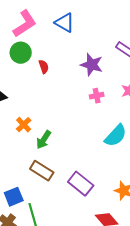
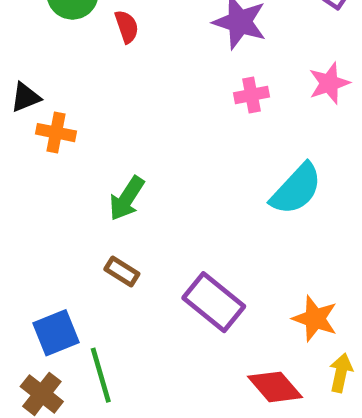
orange cross: (24, 125) -> (56, 133), moved, turned -35
brown rectangle: (42, 171) -> (122, 272), size x0.6

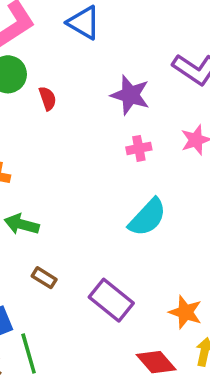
cyan semicircle: (296, 189) -> (147, 217), moved
green arrow: (127, 199) -> (22, 224), moved, turned 72

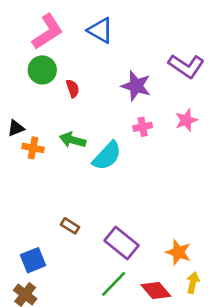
cyan semicircle: (147, 217) -> (107, 156), moved
green arrow: (22, 224) -> (73, 140), moved
green line: (29, 354) -> (114, 284), moved, turned 60

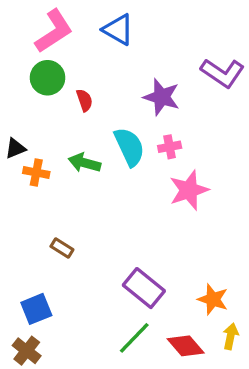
pink star: (186, 120) -> (189, 190), moved, size x1.4
cyan semicircle: (107, 156) -> (129, 147), moved, turned -68
brown rectangle: (70, 226) -> (62, 248), moved

